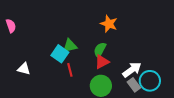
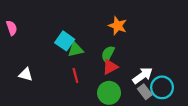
cyan square: (60, 54) -> (65, 41), moved

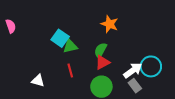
white triangle: (26, 74) -> (38, 81), moved
cyan circle: (162, 87) -> (151, 66), moved

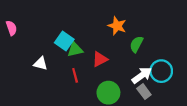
green semicircle: (100, 50) -> (136, 44), moved
red triangle: (102, 62) -> (100, 59), moved
white triangle: (38, 81) -> (41, 64), moved

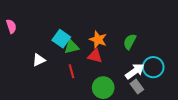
orange star: (117, 26) -> (98, 40), moved
red triangle: (100, 59) -> (95, 56), turned 42
white triangle: (41, 64) -> (39, 60), turned -40

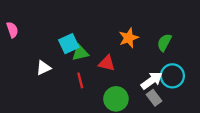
cyan square: (61, 39) -> (69, 44), turned 30
orange star: (98, 40) -> (129, 38), moved, turned 30
green semicircle: (130, 42) -> (164, 42), moved

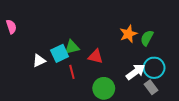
orange star: (129, 38) -> (128, 34), moved
cyan square: (69, 44) -> (60, 53), moved
gray rectangle: (154, 98) -> (151, 87), moved

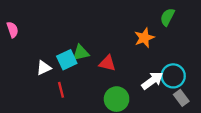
green semicircle: (147, 38) -> (167, 17), moved
red line: (72, 72) -> (61, 90), moved
gray rectangle: (151, 87) -> (181, 98), moved

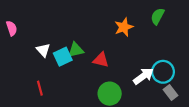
orange star: (144, 38) -> (124, 27), moved
white triangle: (44, 68) -> (43, 50), moved, turned -48
red line: (61, 90) -> (40, 88), moved

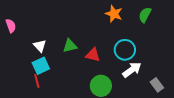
orange star: (124, 27) -> (114, 14), moved, turned -30
cyan square: (63, 57) -> (41, 66), moved
cyan circle: (163, 72) -> (125, 50), moved

